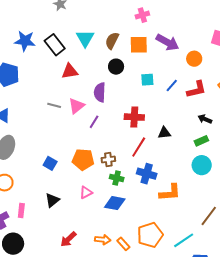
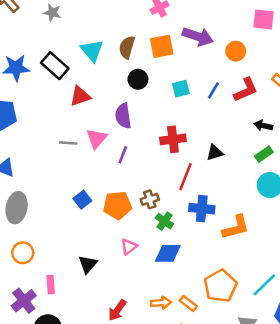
blue square: (50, 163) -> (82, 200), moved, turned 32
green cross: (117, 178) -> (164, 221), turned 32

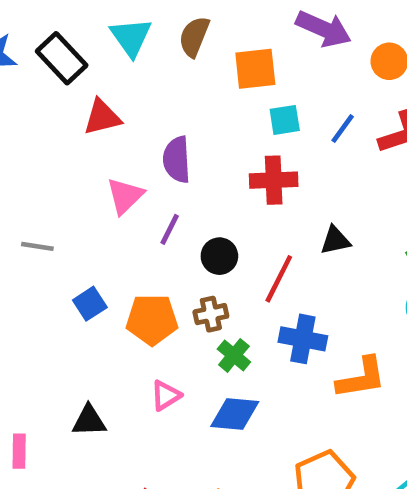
orange square: (162, 46) -> (255, 69), moved
black circle: (138, 79) -> (219, 256), moved
red cross: (173, 139) -> (274, 180), moved
gray line: (68, 143) -> (37, 246), moved
black triangle: (88, 264) -> (89, 421), turned 42

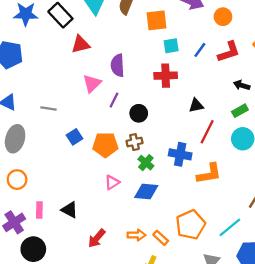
red line: (279, 279) -> (207, 132), moved
black triangle: (89, 421) -> (70, 210), moved, turned 30

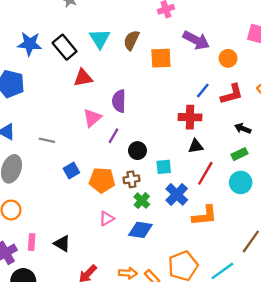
cyan square: (171, 46) -> (164, 167), moved
red cross: (166, 76) -> (190, 117), moved
blue cross: (180, 154) -> (177, 194), turned 30

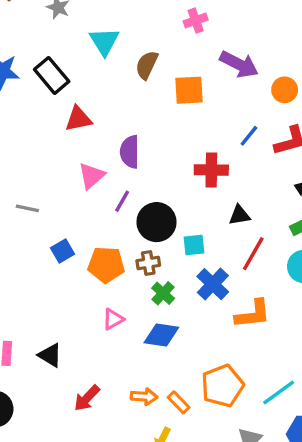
cyan triangle: (100, 39) -> (104, 41), moved
red cross: (190, 117) -> (211, 170), moved
black circle: (137, 151) -> (156, 222), size x1.5

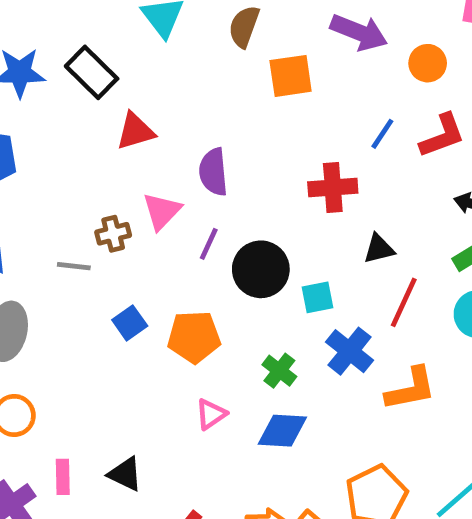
brown semicircle: (147, 65) -> (244, 27), moved
brown cross: (148, 263) -> (113, 234), moved

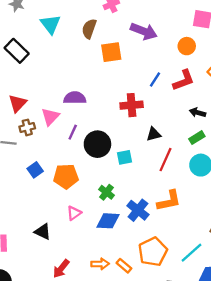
orange circle: (428, 63) -> (187, 46), moved
red triangle: (135, 131) -> (18, 103), moved, turned -30
purple semicircle: (213, 172) -> (75, 98), turned 95
blue cross: (350, 351) -> (138, 210), moved
black triangle: (125, 474) -> (43, 232), moved

